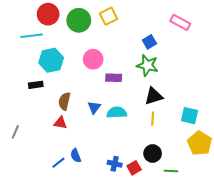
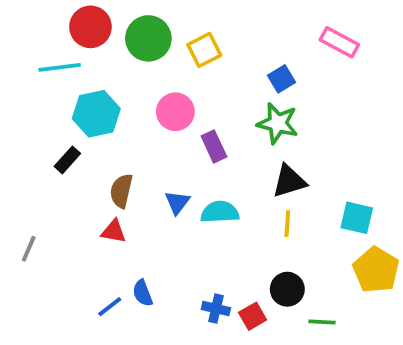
yellow square: (108, 16) -> (204, 50), moved
purple rectangle: (114, 78) -> (214, 146), turned 63
black rectangle: (36, 85) -> (67, 160), turned -40

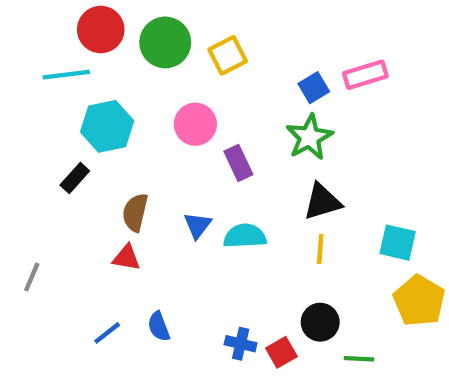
pink rectangle: (339, 42) -> (365, 75), moved, turned -45
green star: (278, 123) -> (309, 137), turned 30
blue line: (110, 307) -> (107, 333), moved

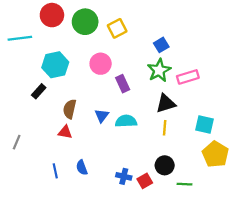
cyan line: (66, 75) -> (20, 38), moved
pink rectangle: (365, 75) -> (188, 77), moved
blue line: (107, 333) -> (55, 171), turned -64

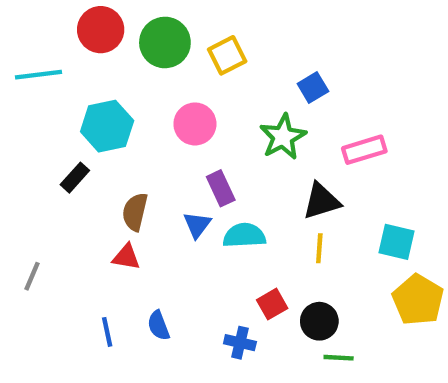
green star: (159, 70) -> (283, 137), moved
purple rectangle: (123, 84) -> (221, 188), moved
red square: (145, 181) -> (272, 304), moved
green line: (185, 184) -> (339, 358), moved

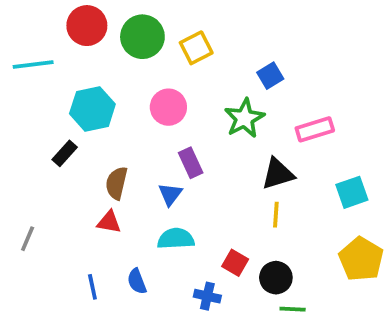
cyan semicircle: (244, 235) -> (176, 239), moved
cyan square: (397, 242) -> (352, 192), moved, turned -32
red square: (272, 304) -> (235, 263), turned -30

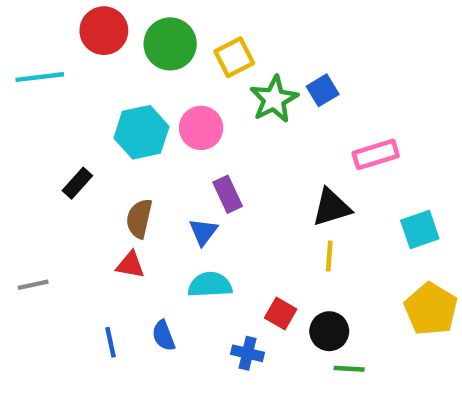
cyan hexagon: (92, 109) -> (141, 132), moved
green star: (244, 118) -> (274, 99), moved
gray line: (28, 239) -> (33, 285), turned 55

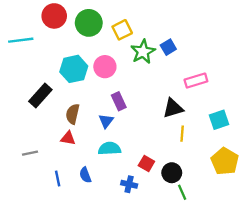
black rectangle: (77, 183) -> (40, 96), size x1.5
yellow line: (329, 256) -> (182, 134), moved
gray line: (33, 285) -> (30, 153), moved
green line: (349, 369) -> (182, 192), turned 63

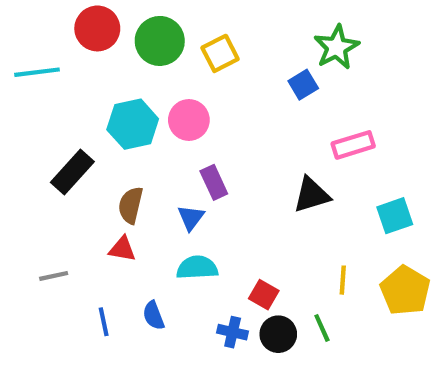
green star: (143, 52) -> (336, 47), moved
yellow line: (182, 134) -> (343, 280), moved
black circle: (172, 173) -> (278, 334), moved
green line: (182, 192) -> (322, 328), moved

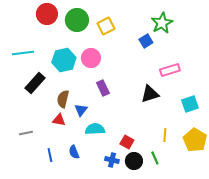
cyan line: (37, 72) -> (23, 53), moved
blue triangle: (191, 218) -> (81, 110), moved

